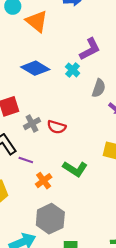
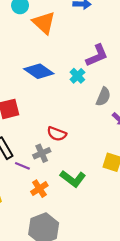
gray cross: (32, 124) -> (42, 153), moved

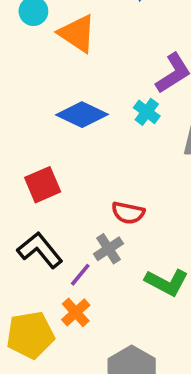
purple line: (22, 166) -> (80, 275), turned -64
orange cross: (39, 189) -> (76, 312), moved

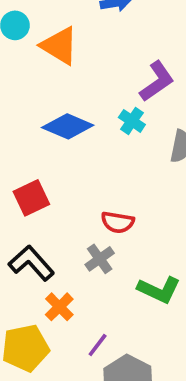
purple line: (80, 275) -> (98, 345), moved
orange cross: (76, 312) -> (59, 307), moved

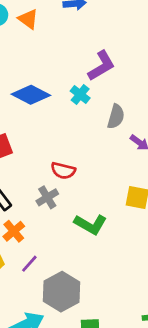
orange triangle: (59, 46) -> (28, 19), moved, size x0.7
purple line: (98, 345) -> (29, 264), moved

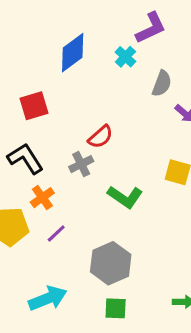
blue diamond: (31, 95) -> (73, 53), turned -69
red semicircle: (63, 171) -> (101, 137), turned -60
gray hexagon: (61, 292) -> (111, 263), moved

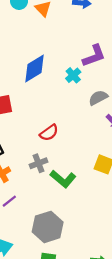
gray semicircle: (162, 84) -> (98, 98), turned -144
gray cross: (81, 164) -> (39, 163), moved

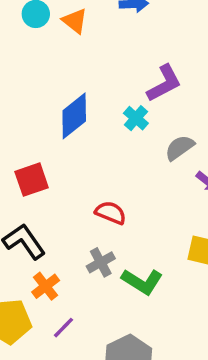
red semicircle: (49, 133) -> (111, 213), turned -114

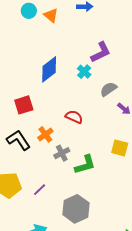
red semicircle: (111, 213) -> (74, 117), moved
green L-shape: (142, 281) -> (85, 165), turned -50
orange cross: (46, 286) -> (45, 134), moved

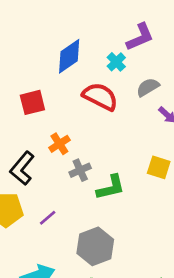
red semicircle: (74, 117) -> (100, 97), moved, size x1.5
black L-shape: (19, 140) -> (22, 168), moved, turned -110

